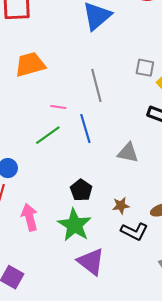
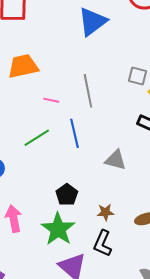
pink line: (58, 107) -> (51, 100), moved
black L-shape: (134, 231) -> (103, 243), moved, turned 84

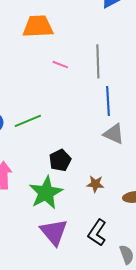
blue line: (75, 133) -> (108, 101), moved
green line: (37, 138) -> (28, 121), moved
black L-shape: (103, 243) -> (97, 233), moved

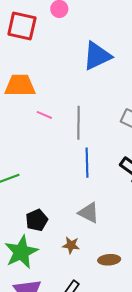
pink line: (60, 65) -> (44, 115), moved
gray triangle: (114, 134) -> (89, 213), moved

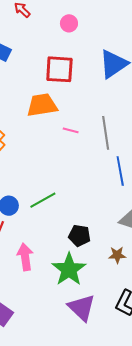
red square: (22, 26) -> (59, 69), moved
black pentagon: (37, 220) -> (79, 236), turned -30

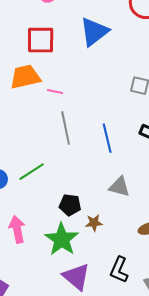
pink line: (71, 130) -> (55, 91), moved
gray line: (106, 133) -> (66, 128), moved
brown star: (117, 255) -> (94, 223), moved

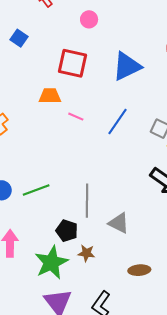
orange trapezoid: (25, 77) -> (50, 96), size x0.7
gray line: (66, 128) -> (87, 201), moved
blue line: (107, 138) -> (118, 122), moved, turned 36

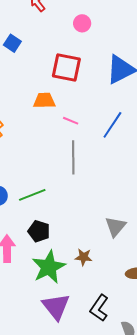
gray line: (87, 201) -> (73, 157), moved
gray triangle: (119, 223) -> (115, 226), turned 45
black pentagon: (67, 231) -> (39, 231), moved

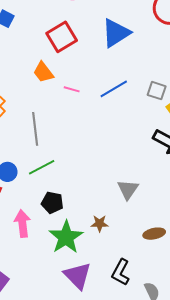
red square: (66, 67) -> (62, 37), turned -36
orange trapezoid: (44, 101) -> (43, 72), turned -120
blue line: (112, 125) -> (114, 89), turned 32
gray line: (73, 157) -> (35, 129), moved

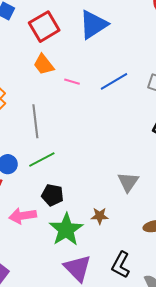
blue triangle: (116, 33) -> (93, 25), moved
red square: (62, 37) -> (44, 27), moved
pink arrow: (22, 224) -> (23, 216), turned -92

